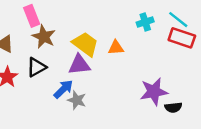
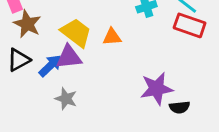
blue arrow: (63, 89) -> (50, 66), moved

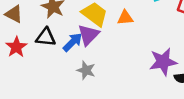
purple triangle: (69, 57) -> (88, 35), turned -40
black triangle: (19, 60) -> (46, 37), turned 35

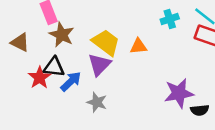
blue arrow: (73, 42) -> (71, 81), moved
red star: (16, 47) -> (40, 78), moved

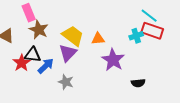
cyan cross: (170, 19) -> (136, 36), moved
purple star: (179, 93) -> (113, 60), moved, turned -30
black semicircle: (200, 110) -> (138, 83), moved

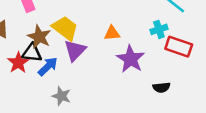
brown star: (39, 30) -> (39, 37), moved
red rectangle: (152, 31) -> (179, 47), moved
yellow trapezoid: (73, 36) -> (65, 28), moved
gray star: (66, 82) -> (61, 96), moved

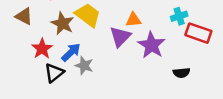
purple triangle: (75, 50) -> (120, 37), moved
black triangle: (32, 53) -> (54, 73), moved, turned -45
gray star: (61, 96) -> (84, 66), moved

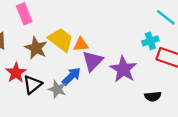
orange triangle: (133, 20) -> (81, 44), moved
blue arrow: (71, 52) -> (71, 76), moved
black triangle: (54, 73) -> (32, 85), moved

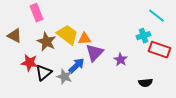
purple star: (123, 69) -> (120, 60), size x0.6
red star: (16, 73) -> (29, 63), turned -30

